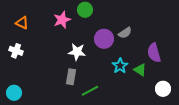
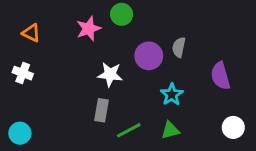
gray semicircle: (125, 33) -> (179, 47), turned 136
green triangle: (140, 70) -> (170, 130), moved, turned -48

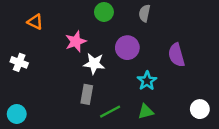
pink star: (89, 29) -> (76, 41), moved
orange triangle: (31, 33) -> (35, 22), moved
gray semicircle: (179, 47) -> (145, 13), moved
purple semicircle: (220, 76) -> (176, 55), moved

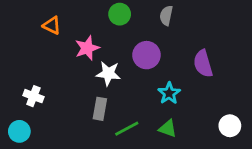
orange triangle: (35, 22) -> (52, 25), moved
white cross: (19, 62) -> (33, 96), moved
green triangle: (146, 112) -> (168, 129), turned 35

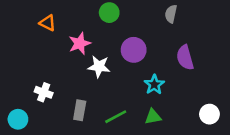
gray semicircle: (166, 16) -> (171, 14), moved
white cross: (33, 96) -> (44, 92), moved
gray rectangle: (100, 109) -> (80, 110), moved
green triangle: (168, 129) -> (153, 117), turned -30

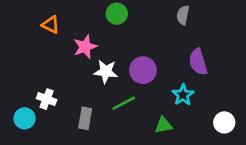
purple circle: (134, 50) -> (143, 70), moved
cyan star: (154, 85) -> (183, 95), moved
green line: (116, 117) -> (124, 103), moved
cyan circle: (18, 119) -> (25, 118), moved

